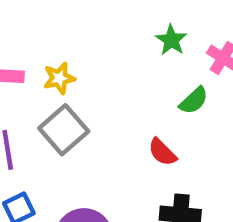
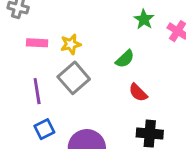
green semicircle: (194, 101) -> (125, 59), moved

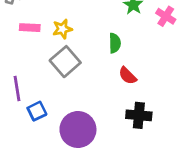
green semicircle: (125, 59) -> (115, 43), turned -48
purple line: (37, 91) -> (17, 88), moved

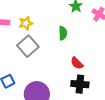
red semicircle: (128, 76) -> (77, 63), moved

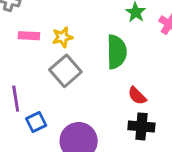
green semicircle: (63, 33) -> (117, 52), size x1.6

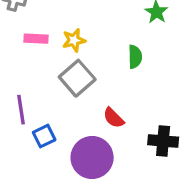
green semicircle: (117, 52) -> (135, 57), size x0.6
red semicircle: (137, 96) -> (114, 118), moved

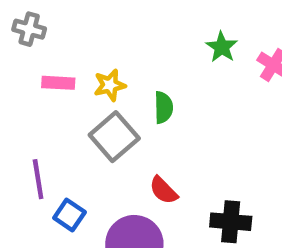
green semicircle: (135, 57) -> (163, 107), moved
blue square: (44, 136) -> (69, 215), turned -30

